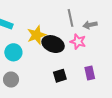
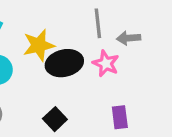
black ellipse: (53, 44) -> (64, 63), turned -40
black square: (60, 76) -> (55, 119), moved, turned -32

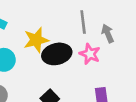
gray arrow: (129, 38) -> (108, 33), turned 72

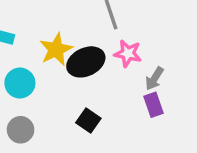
gray arrow: (108, 33) -> (154, 79), moved, turned -114

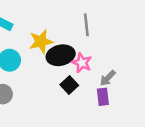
pink star: (128, 53) -> (82, 63), moved
black square: (88, 121) -> (69, 85), moved

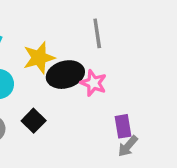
gray arrow: (108, 78) -> (128, 146), moved
black square: (69, 85) -> (34, 121), moved

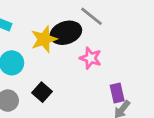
gray line: (97, 33) -> (92, 16), turned -40
black ellipse: (65, 75) -> (66, 33), moved

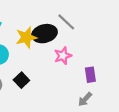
pink star: (91, 58) -> (63, 56), turned 30
purple rectangle: (117, 93) -> (90, 75), moved

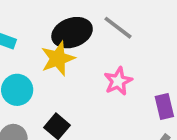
black ellipse: (44, 34) -> (72, 33), moved

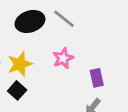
yellow star: (58, 59) -> (20, 64), moved

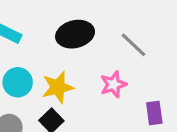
gray line: (64, 19) -> (133, 45), moved

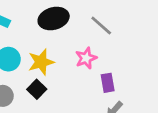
purple rectangle: (154, 113) -> (108, 83), moved

